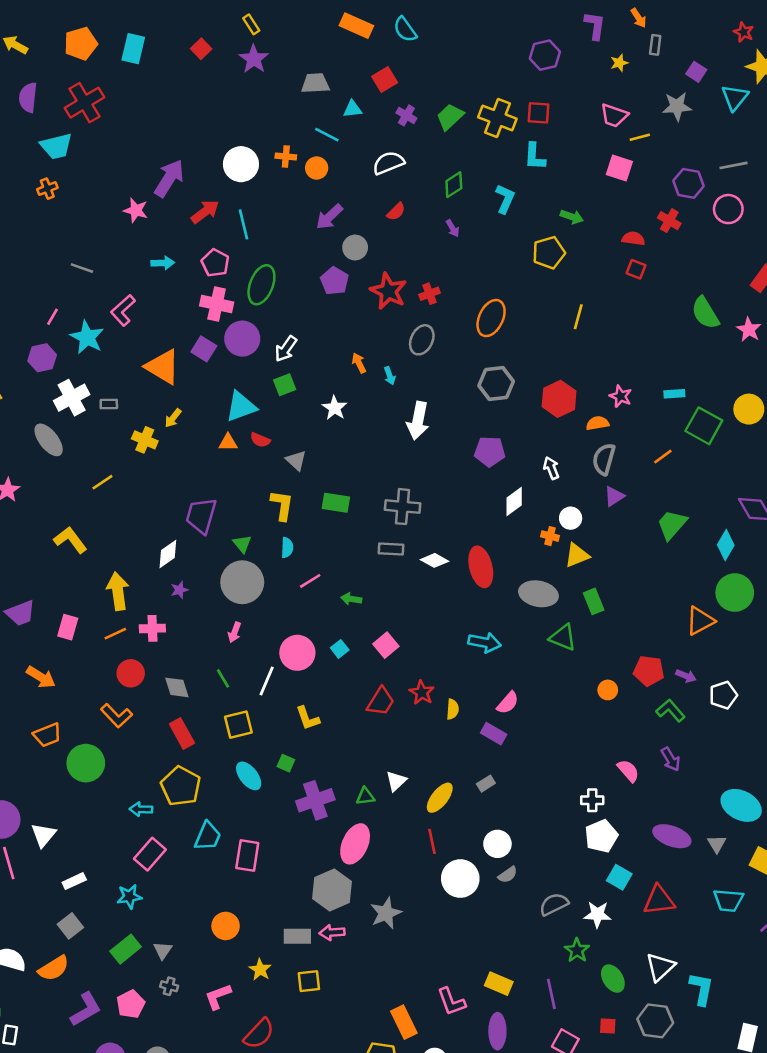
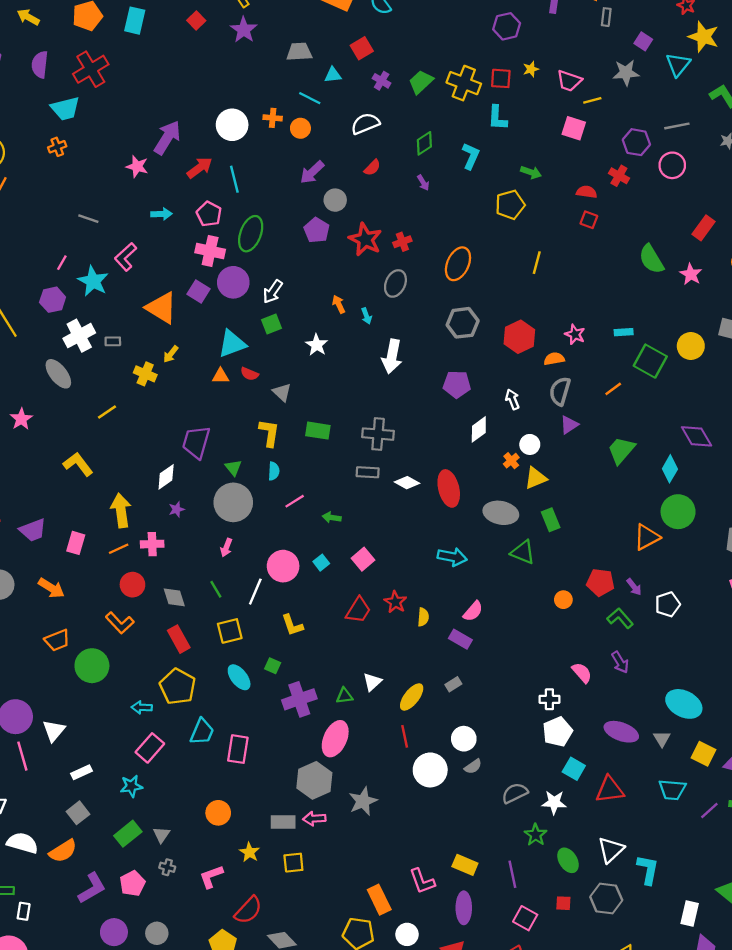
yellow star: (619, 63) -> (531, 69), moved
orange cross: (550, 536) -> (511, 461), turned 35
purple arrow: (686, 676) -> (634, 587), turned 30

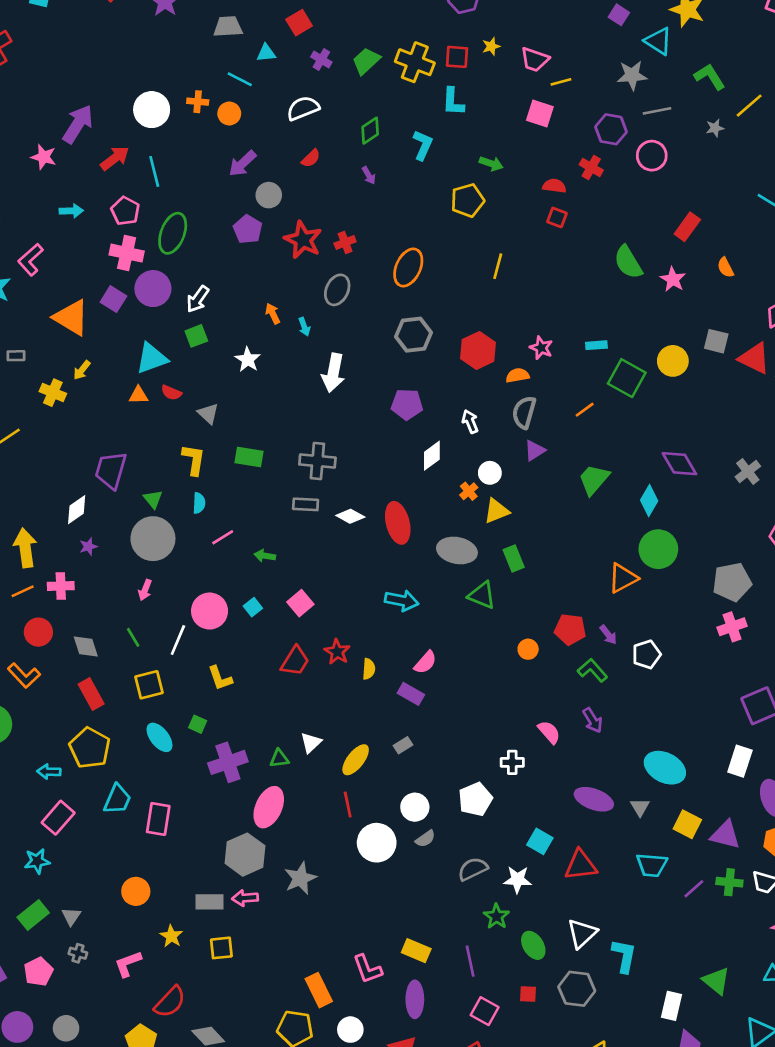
cyan triangle: (678, 65) -> (658, 41), turned -36
gray star: (626, 73) -> (632, 75), moved
white pentagon: (558, 732) -> (475, 799), moved

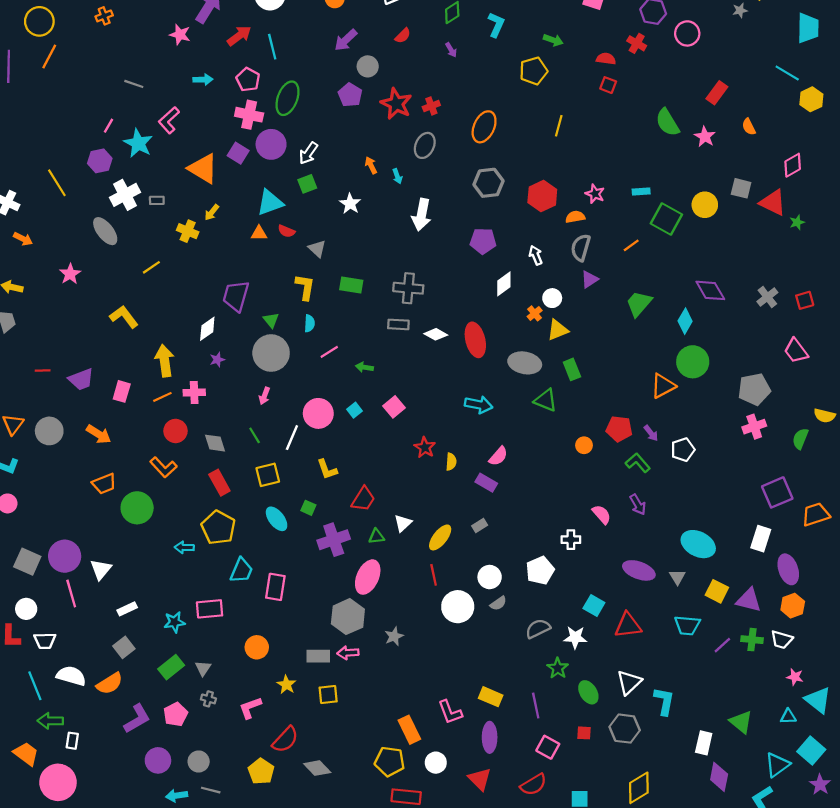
red trapezoid: (295, 661) -> (363, 499), moved
pink rectangle: (58, 818) -> (210, 609), moved, turned 44
gray star: (300, 878) -> (394, 636), size x0.7

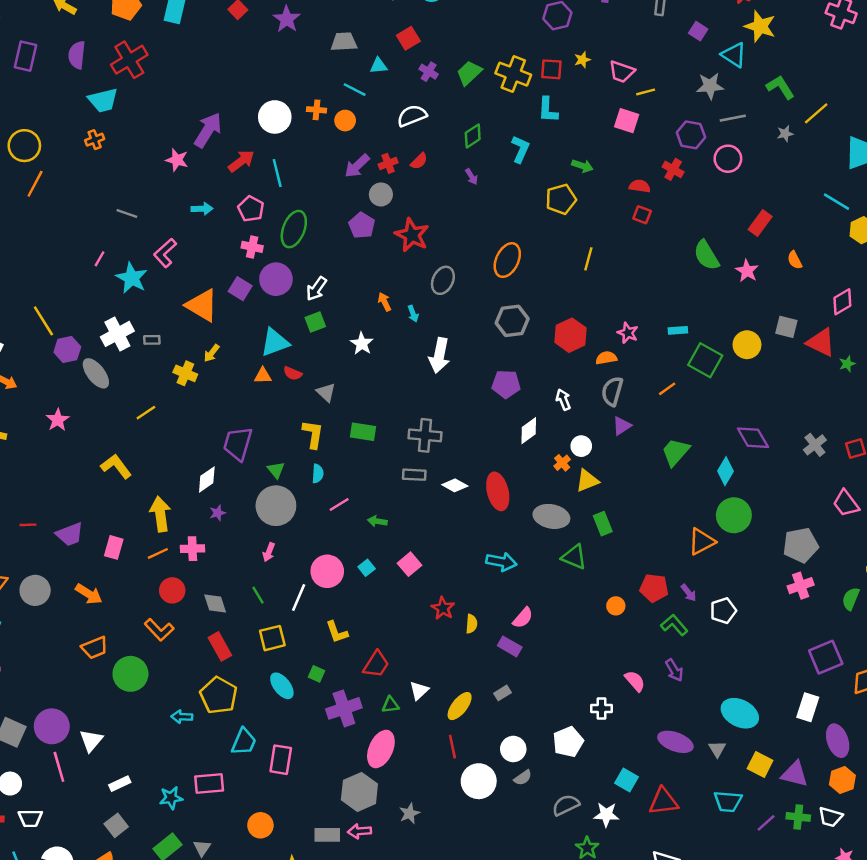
red cross: (431, 106) -> (388, 163), moved
pink cross: (249, 115) -> (252, 247), size x0.7
purple hexagon: (100, 161) -> (67, 349), moved

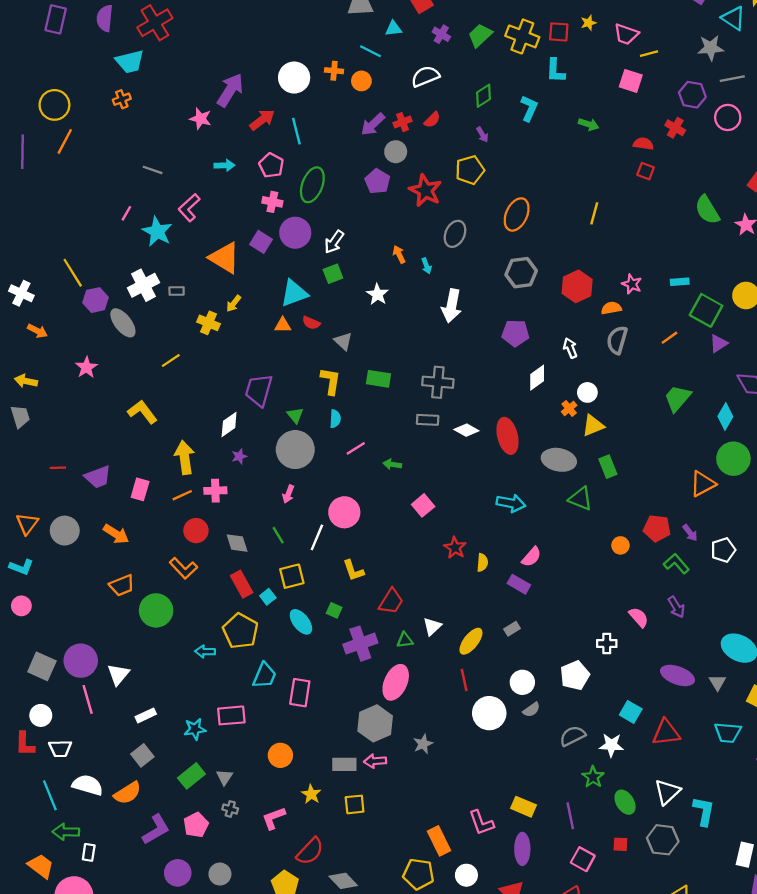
yellow pentagon: (561, 199) -> (470, 170), moved
purple triangle: (622, 426) -> (719, 343), moved
cyan square: (367, 568) -> (268, 597), moved

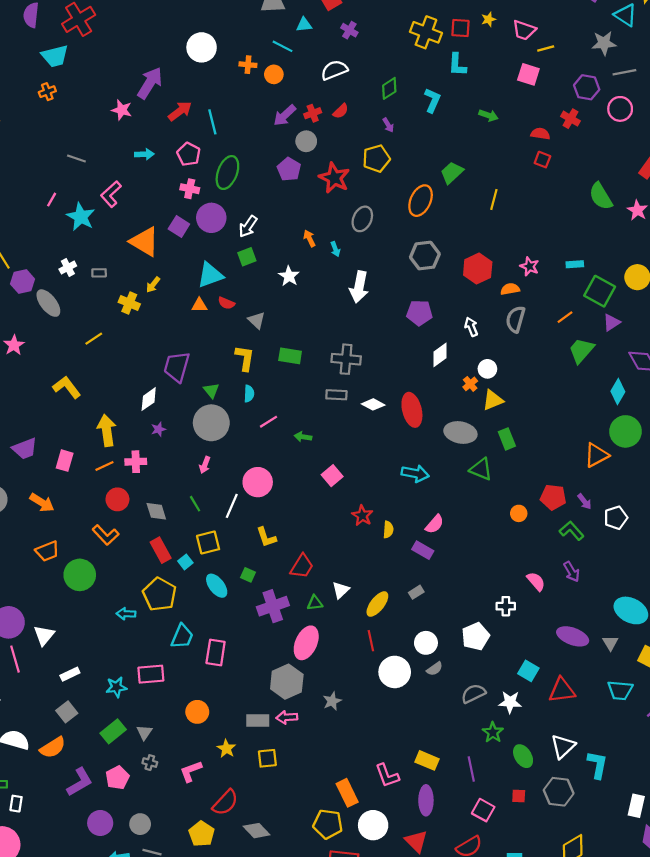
green trapezoid: (480, 35) -> (452, 173), moved
white circle: (294, 78) -> (202, 47), moved
white cross: (143, 285) -> (68, 267), size x0.6
green trapezoid: (678, 398) -> (581, 351), moved
white circle: (466, 875) -> (373, 825), size x1.4

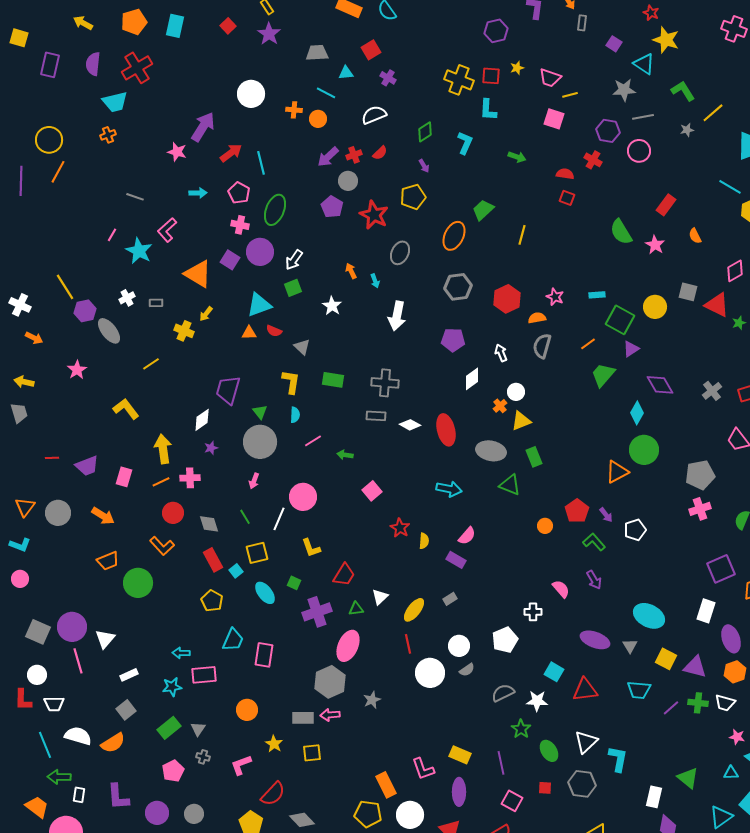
red pentagon: (553, 497) -> (577, 511), turned 30
yellow pentagon: (160, 594) -> (212, 601), size x0.7
cyan arrow: (126, 614) -> (181, 653), moved
purple L-shape: (80, 782) -> (118, 797), moved, turned 116

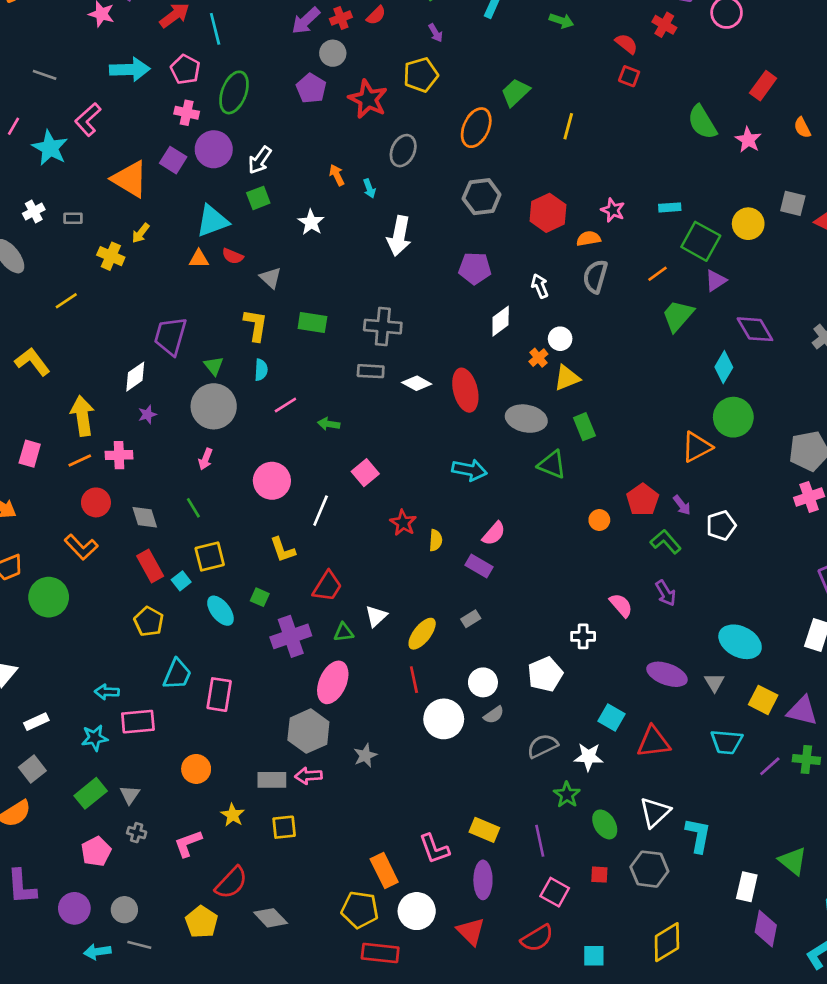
red semicircle: (565, 174) -> (626, 44), turned 30
cyan arrow: (198, 193) -> (130, 69), size x1.6
white line: (279, 519) -> (321, 511), moved

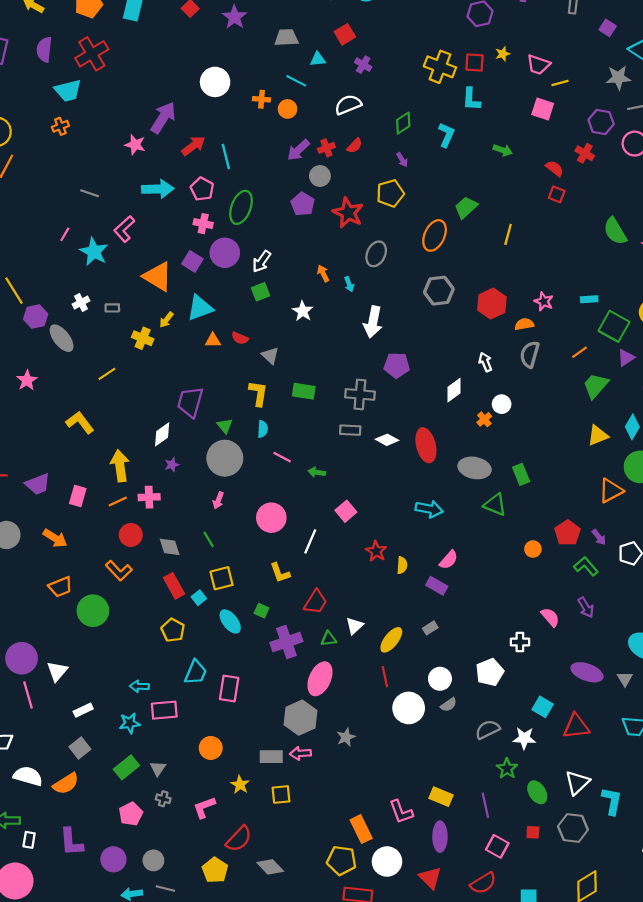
cyan triangle: (212, 221) -> (200, 308), moved
purple pentagon: (475, 268) -> (397, 365), moved
yellow triangle: (567, 378) -> (598, 435), moved
pink line: (285, 405) -> (282, 457), turned 60

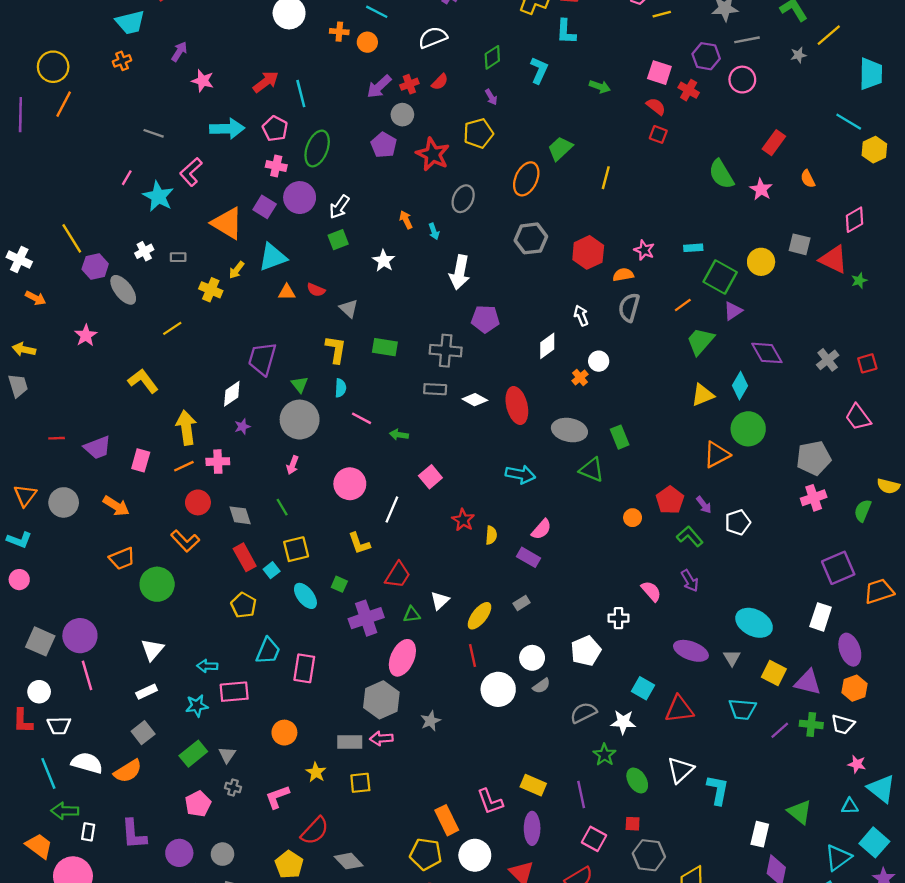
pink square: (543, 109) -> (659, 73), moved
purple arrow: (163, 118) -> (179, 52), moved, size x0.6
white triangle: (57, 671) -> (152, 650), moved
gray hexagon: (573, 828) -> (649, 855), moved

